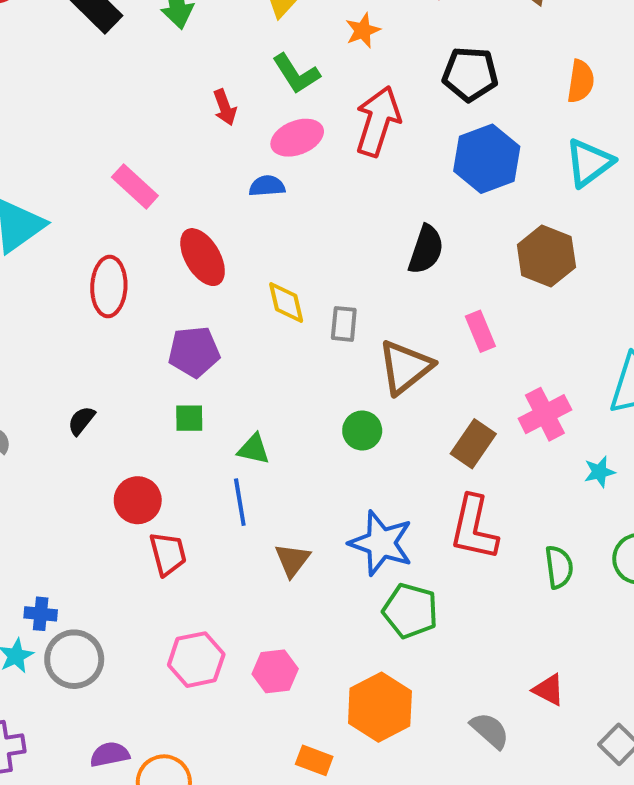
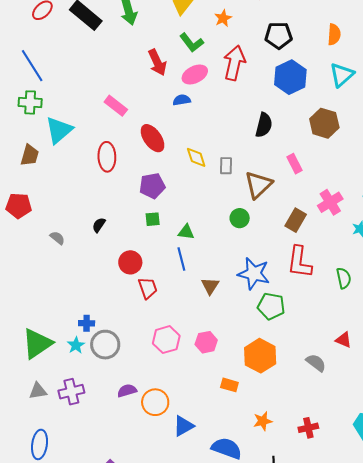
red arrow: (225, 107) -> (157, 62), size x1.5

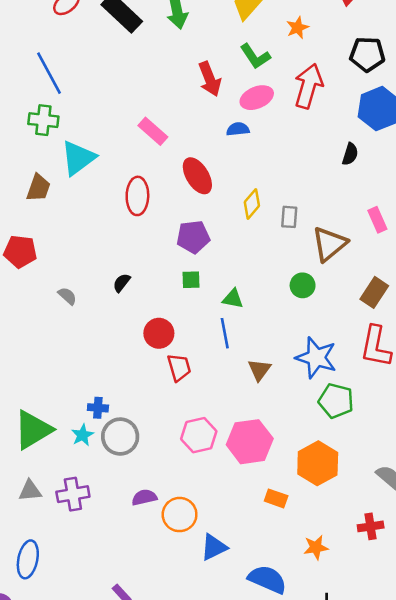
black semicircle: (264, 125) -> (350, 154), moved, size x0.7
yellow diamond: (196, 157) -> (252, 204), turned 55
pink hexagon: (206, 342) -> (250, 442), size x1.6
red cross: (308, 428) -> (371, 526), moved

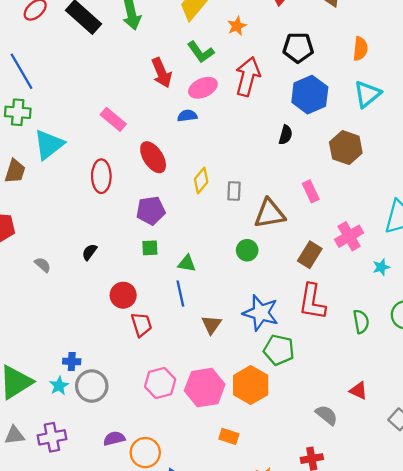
brown triangle: (329, 244) -> (270, 214), turned 32
orange hexagon: (318, 463) -> (251, 385), moved

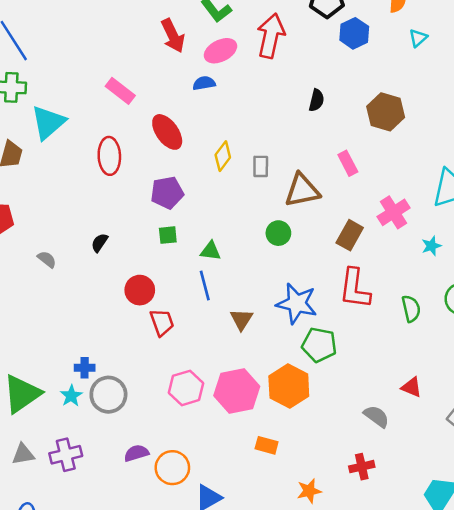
cyan triangle: (367, 94) -> (418, 38), moved, size x0.6
blue hexagon: (310, 95) -> (354, 33), moved, size x0.7

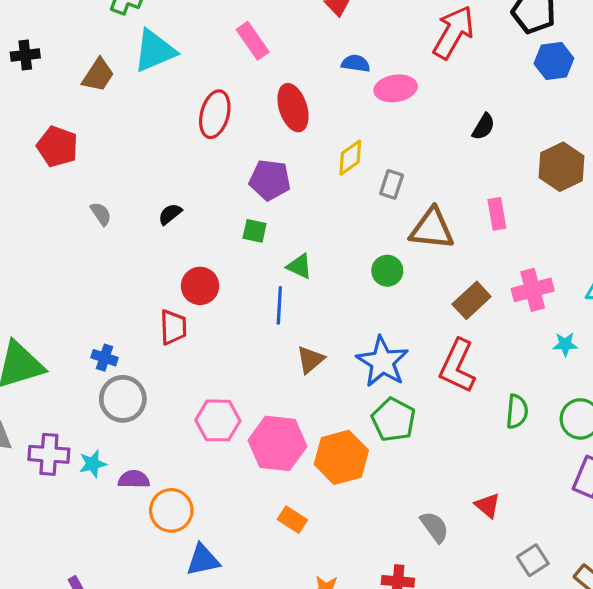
pink ellipse: (220, 51) -> (396, 88), moved
red trapezoid: (162, 322) -> (173, 327), moved
cyan star: (71, 396) -> (93, 464), moved

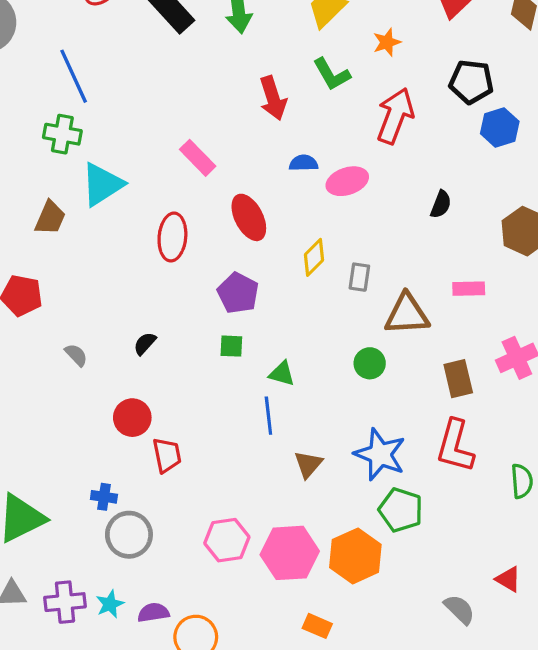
purple pentagon: (270, 180) -> (238, 293), turned 30
pink rectangle: (497, 214) -> (469, 289), turned -72
red circle: (200, 286) -> (132, 418), moved
brown rectangle: (472, 300) -> (458, 379), turned -51

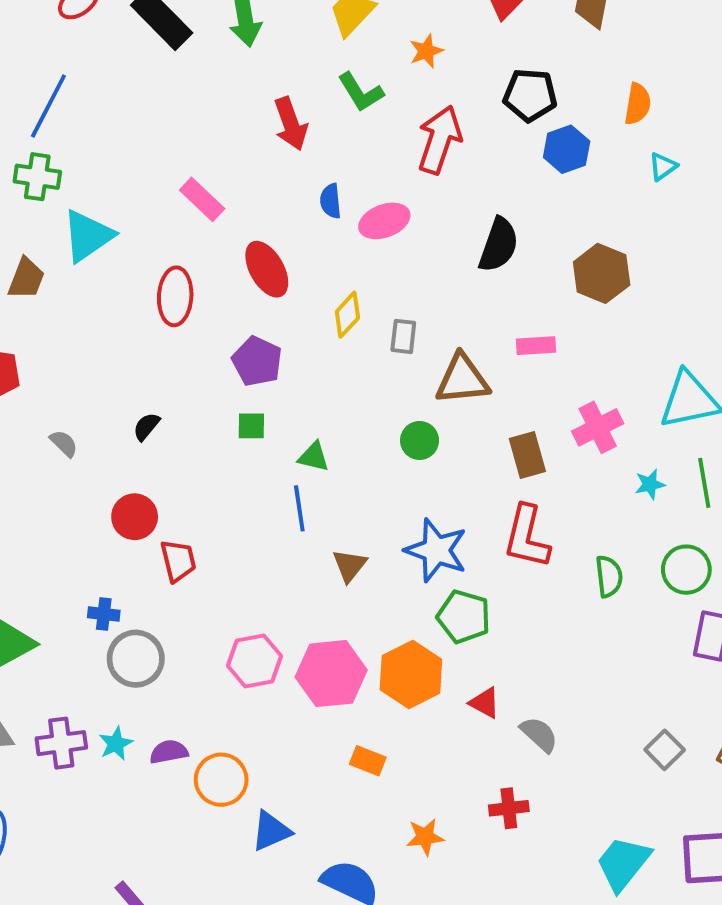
blue line: (74, 76) -> (48, 106), turned 54
blue semicircle: (304, 163) -> (331, 201), turned -92
black semicircle: (441, 204) -> (499, 245), size x1.6
red triangle: (508, 579) -> (485, 703), moved

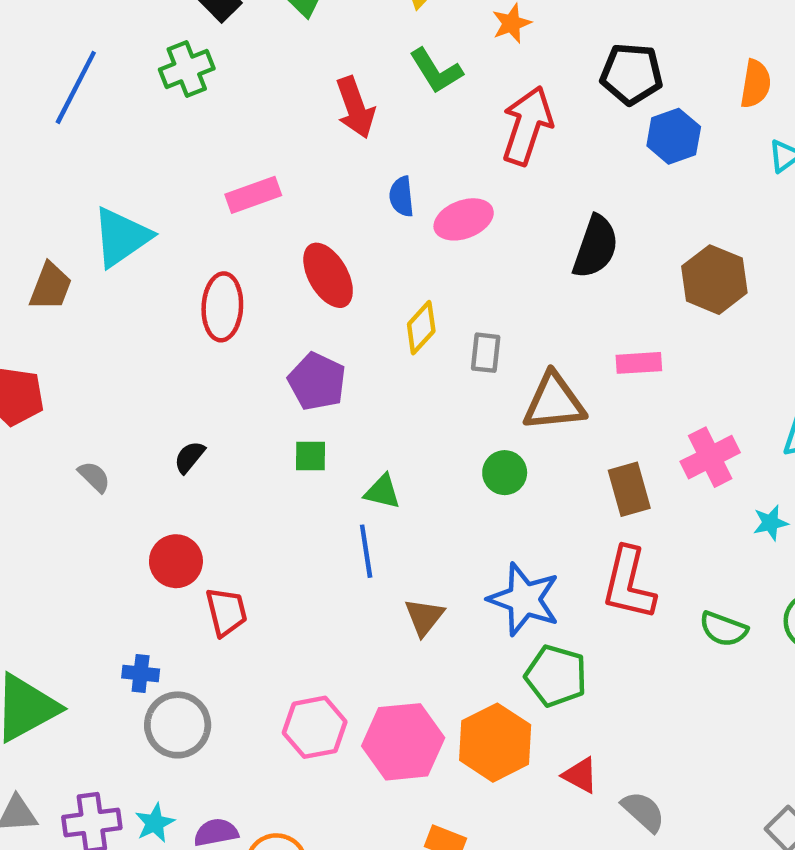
green cross: (37, 177) -> (187, 69), moved, turned -30
pink rectangle: (202, 199) -> (253, 195), turned -63
green semicircle: (609, 576) -> (723, 629), turned 117

